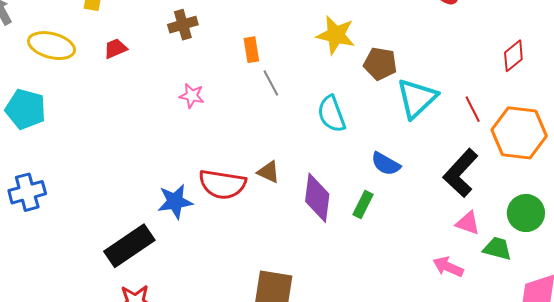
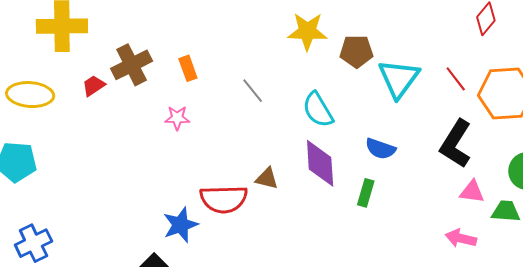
brown cross: (183, 25) -> (132, 65), moved, size x1.4
orange rectangle: (251, 50) -> (188, 68), moved
purple diamond: (317, 198) -> (320, 163), moved

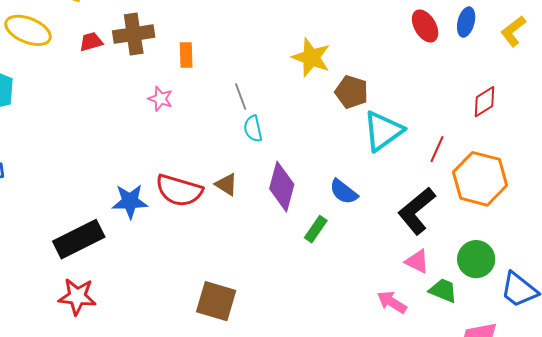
red line: (456, 79) -> (437, 149), turned 44
cyan semicircle: (318, 110) -> (253, 129), moved, size x0.7

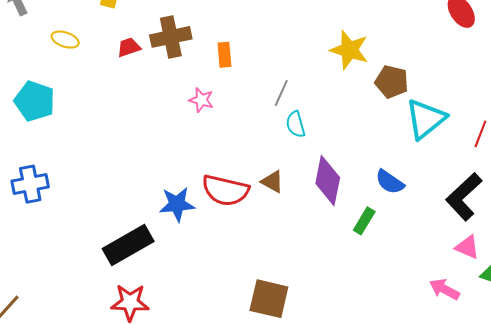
yellow ellipse: (28, 30) -> (65, 40), size x0.6
gray line: (241, 97) -> (281, 93), turned 48

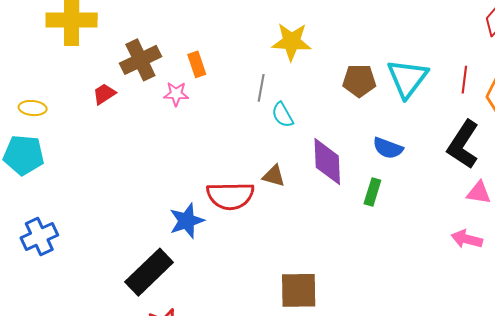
yellow ellipse: (65, 40) -> (33, 108), moved
red trapezoid: (129, 47) -> (104, 94), moved
yellow star: (349, 50) -> (291, 42), moved
brown pentagon: (392, 82) -> (359, 81), moved
pink star: (201, 100) -> (176, 94), moved

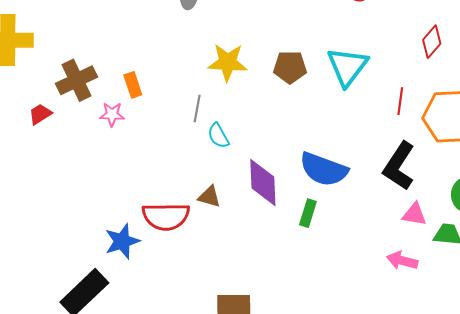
cyan triangle: (407, 78) -> (347, 67), moved
brown pentagon: (359, 81) -> (290, 67), moved
blue semicircle: (388, 148) -> (324, 169), size x1.6

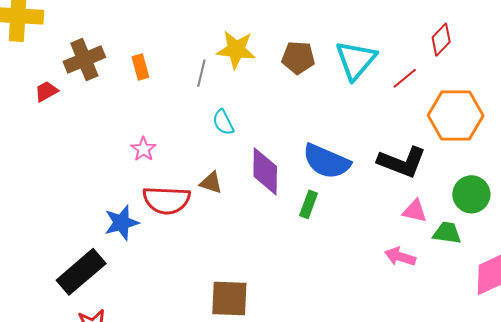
red line: (400, 101) -> (405, 78), moved, turned 40
gray line: (197, 109) -> (201, 73), moved
pink star: (112, 114) -> (143, 149), moved, turned 30
black L-shape: (399, 166) -> (402, 162), turned -105

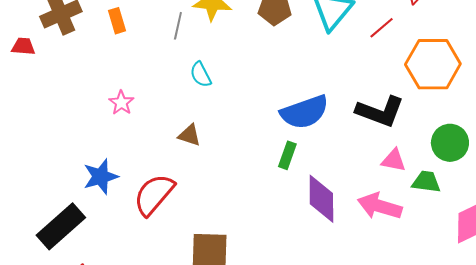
red trapezoid: (46, 91) -> (23, 46), turned 35
blue semicircle: (326, 161) -> (305, 112), turned -42
purple diamond: (265, 171) -> (321, 199), moved
red semicircle: (167, 200) -> (154, 195), moved, turned 129
pink arrow: (400, 257) -> (380, 206), size x1.4

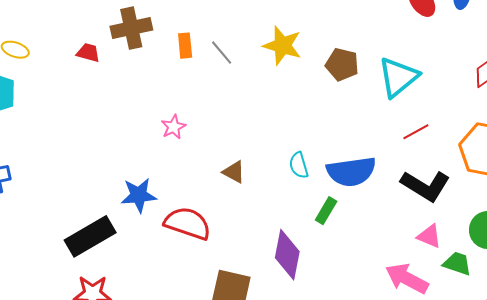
gray line: (178, 26) -> (222, 53), moved, turned -64
red line: (382, 28) -> (416, 132), moved
cyan semicircle: (201, 75) -> (299, 165), moved
red semicircle: (154, 195) -> (188, 223), turned 57
purple diamond: (321, 199) -> (287, 255), moved

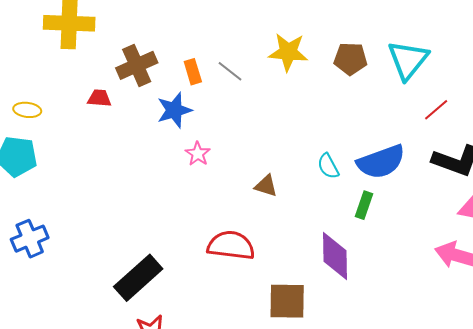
blue star: (139, 195) -> (174, 110), moved

